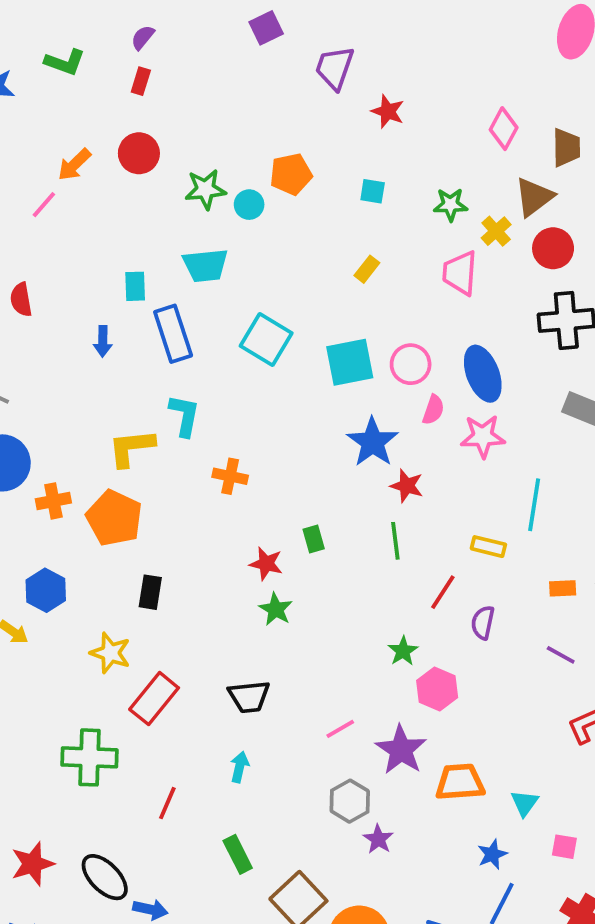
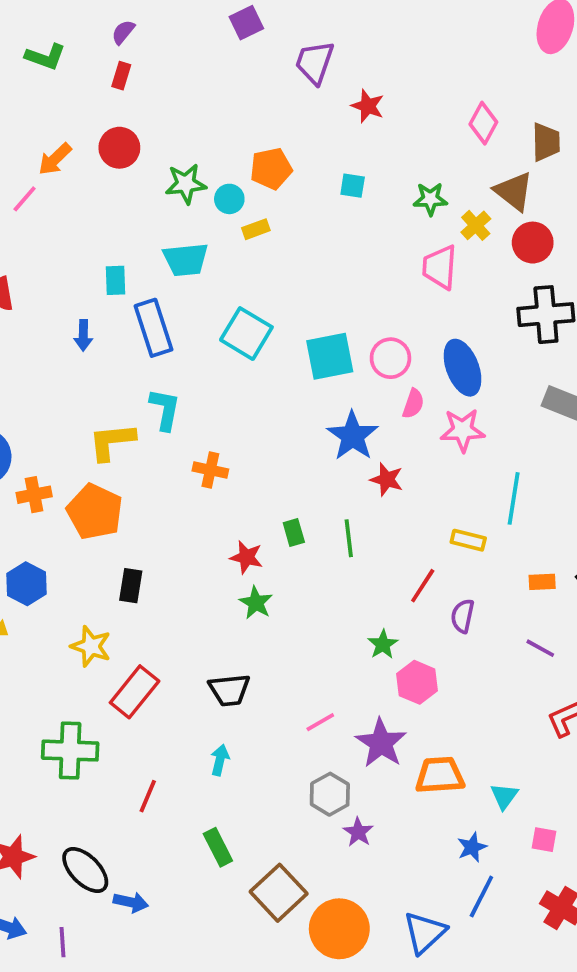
brown triangle: (534, 197) -> (514, 191), turned -45
yellow rectangle: (367, 269) -> (256, 229), moved, turned 32
green line: (395, 541) -> (349, 538), moved

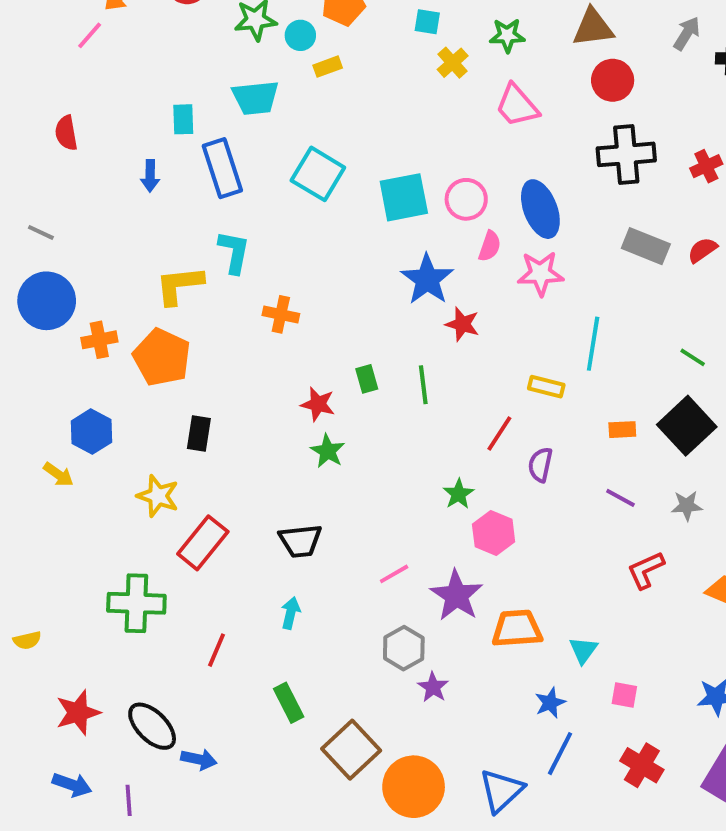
brown triangle: (514, 191) -> (593, 28), turned -45
yellow cross: (476, 225) -> (453, 63), moved
pink trapezoid: (440, 267) -> (517, 106), turned -45

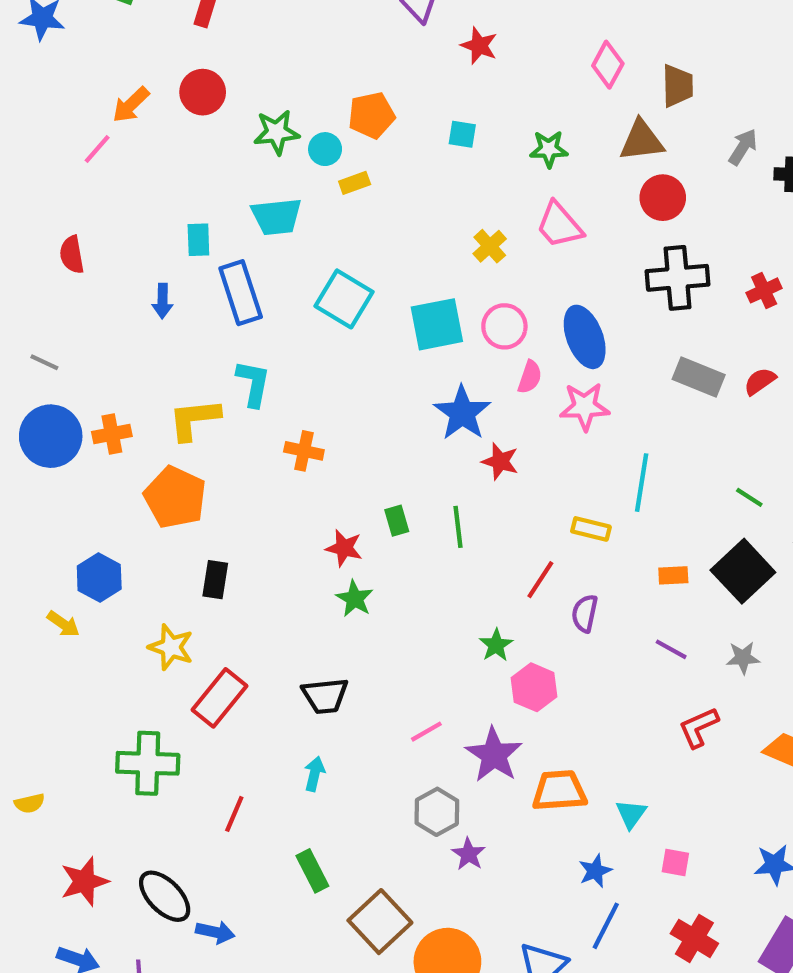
yellow cross: (453, 63) -> (490, 246), moved
orange cross: (99, 340) -> (112, 434), moved

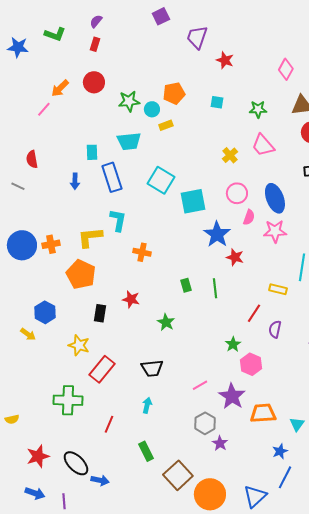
cyan square: (437, 324) -> (193, 201), moved
gray line: (44, 362) -> (18, 186), moved
red star: (344, 548) -> (131, 299), moved

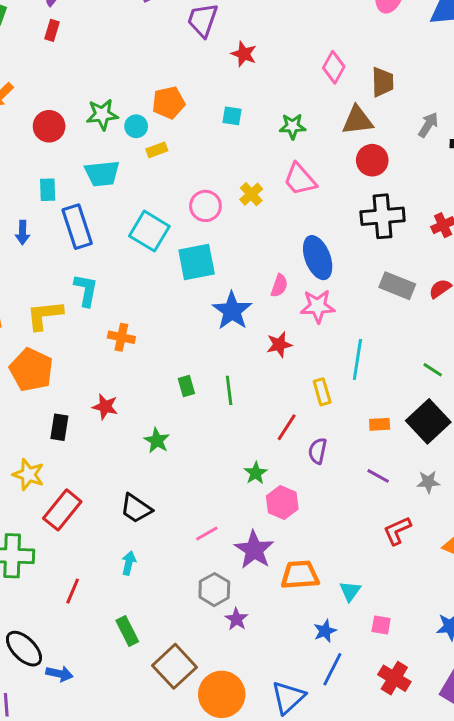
red circle: (94, 82) -> (49, 126), moved
pink circle: (237, 193) -> (205, 206), moved
red star: (235, 257) -> (279, 345), moved, turned -30
yellow rectangle: (278, 289) -> (322, 392), turned 60
black trapezoid: (152, 368) -> (136, 508), turned 40

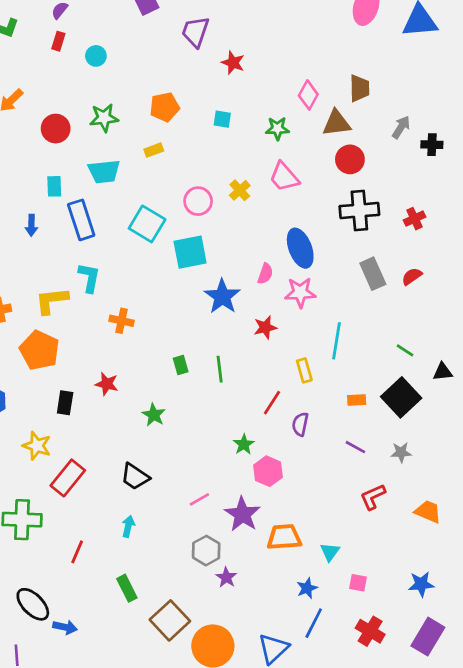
pink diamond: (334, 67) -> (308, 95), moved
cyan circle: (136, 126) -> (96, 56), moved
gray rectangle: (397, 286) -> (373, 274), turned 44

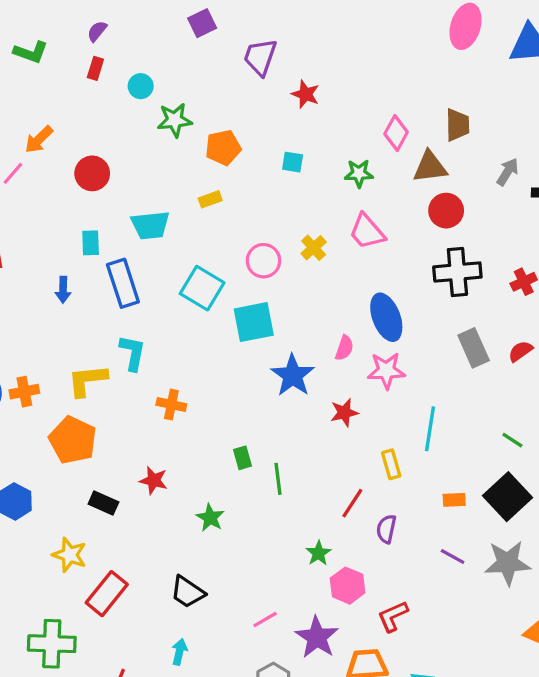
green star: (104, 118) -> (175, 120), moved
green line: (220, 369) -> (278, 479), moved
black rectangle: (65, 403) -> (103, 503), turned -75
gray star: (401, 452) -> (508, 563), size x1.8
red L-shape: (373, 497) -> (393, 616), moved

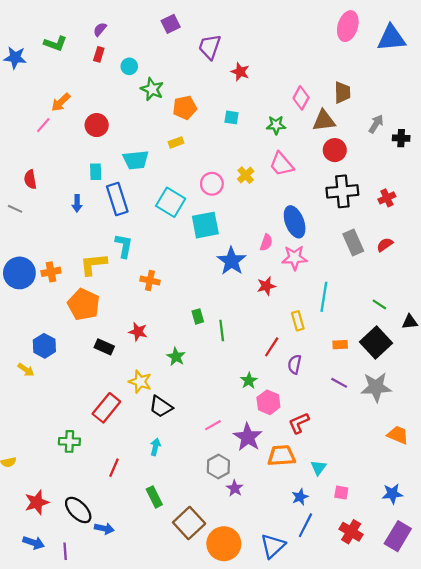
green star: (175, 120) -> (152, 89), turned 30
yellow star: (70, 555) -> (140, 382), moved
green cross: (52, 644) -> (69, 441), size x0.7

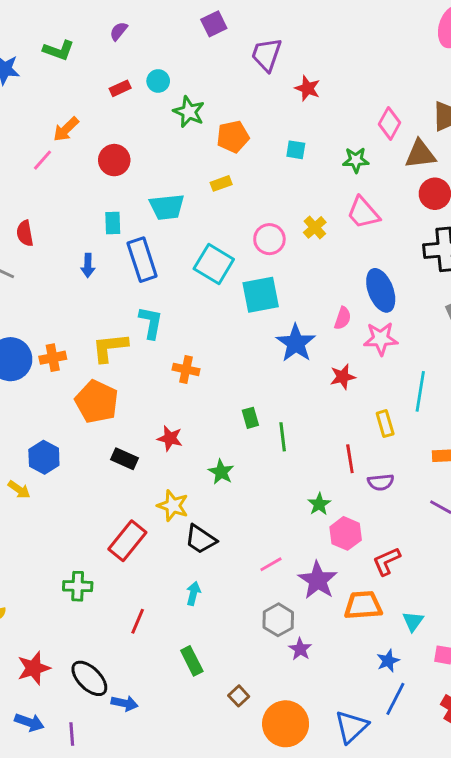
red rectangle: (99, 54) -> (120, 88), moved, turned 48
red line: (272, 347) -> (350, 459), turned -42
purple semicircle: (295, 364) -> (381, 482), turned -108
brown square: (189, 523) -> (239, 696), size x0.5

